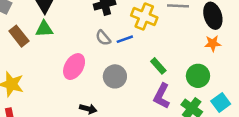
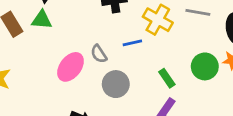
gray semicircle: (103, 38) -> (99, 54), moved
green circle: (198, 76) -> (205, 66), moved

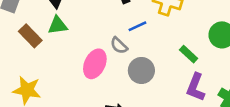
blue line: (132, 43) -> (137, 26), moved

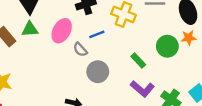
pink ellipse: (95, 64) -> (62, 31), moved
purple L-shape: (196, 87) -> (142, 89), turned -75

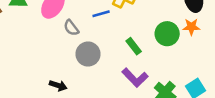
blue line: (97, 34) -> (101, 14), moved

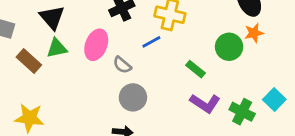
gray circle: (88, 54) -> (133, 97), moved

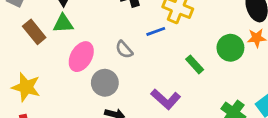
pink ellipse: (96, 45) -> (81, 57), moved
gray circle: (133, 97) -> (105, 83), moved
purple L-shape: (205, 103) -> (166, 99), moved

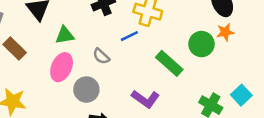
green triangle: (63, 23) -> (65, 35), moved
green rectangle: (195, 64) -> (169, 63), size x1.5

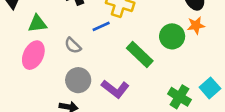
gray circle: (86, 90) -> (78, 80), moved

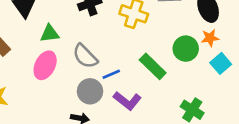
blue line: (101, 26) -> (111, 74), moved
gray semicircle: (73, 45) -> (85, 56), size x1.5
cyan square: (210, 88) -> (221, 63), moved

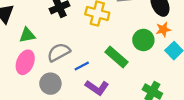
gray semicircle: (85, 56) -> (59, 52), turned 110
gray circle: (90, 91) -> (50, 84), moved

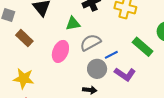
green triangle: (27, 35) -> (73, 24), moved
gray circle: (50, 84) -> (97, 69), moved

